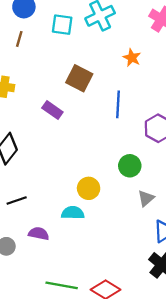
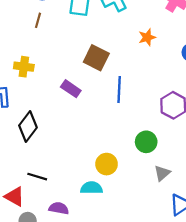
orange star: (132, 58) -> (147, 37), turned 30
blue line: (118, 104) -> (119, 90), moved
black line: (17, 201) -> (37, 177), turned 36

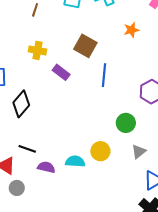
yellow cross: (24, 67) -> (37, 50), moved
yellow circle: (107, 164) -> (100, 151), moved
purple semicircle: (59, 208) -> (46, 167), moved

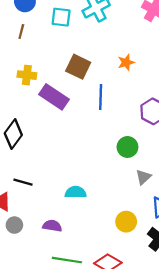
orange star: (131, 30) -> (126, 62), moved
purple rectangle: (61, 72) -> (54, 97), size x1.5
yellow circle: (100, 151) -> (126, 222), moved
purple semicircle: (46, 167) -> (52, 226), moved

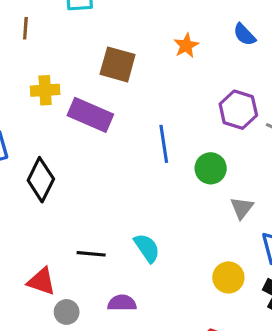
blue line: (101, 97) -> (164, 144), moved
black line: (23, 182) -> (91, 254), moved
cyan semicircle: (76, 192) -> (147, 248), turned 66

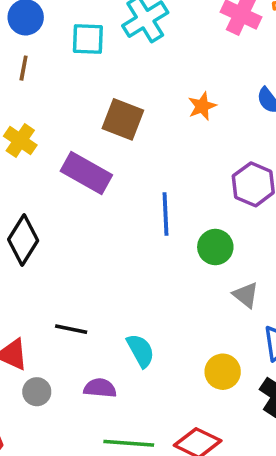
yellow cross: (45, 90) -> (20, 141), moved, turned 32
gray triangle: (242, 208) -> (246, 295), turned -35
cyan semicircle: (147, 248) -> (141, 351), moved

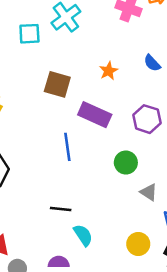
purple rectangle: (86, 173) -> (95, 115), moved
blue line: (165, 214) -> (67, 147), moved
black line: (71, 329) -> (61, 209), moved

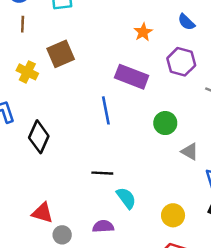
brown square: (57, 84) -> (61, 54), moved, turned -36
purple hexagon: (147, 119) -> (181, 62), moved
yellow circle: (138, 244) -> (173, 215), moved

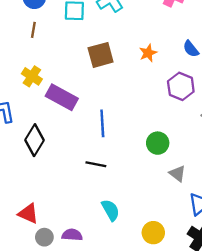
brown square: (61, 54) -> (101, 55), moved
purple rectangle: (132, 77) -> (62, 97), moved
black line: (102, 173) -> (96, 164), moved
purple semicircle: (103, 226) -> (72, 235), moved

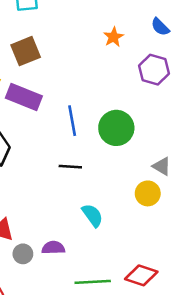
brown square: (101, 55) -> (26, 51), moved
green circle: (158, 143) -> (116, 128), moved, size x1.4
yellow circle: (153, 233) -> (148, 193), moved

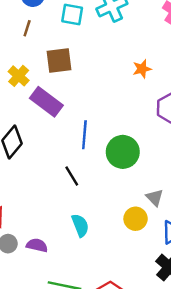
black line: (70, 167) -> (72, 176), turned 40

